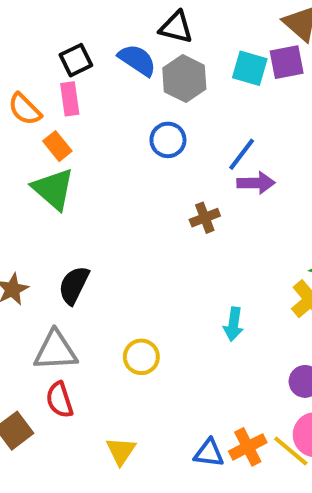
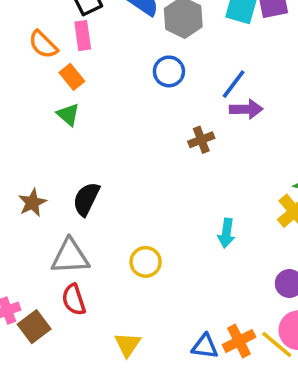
green triangle: (53, 189) -> (68, 115), size x0.6

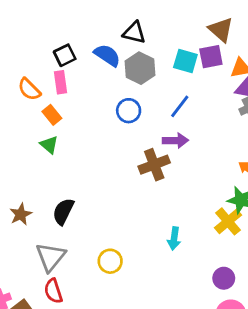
blue line: (234, 84) -> (180, 106), moved
purple arrow: (246, 109) -> (175, 140), moved
brown cross: (201, 140) -> (154, 165), size x1.5
gray triangle: (70, 257) -> (50, 257), turned -48

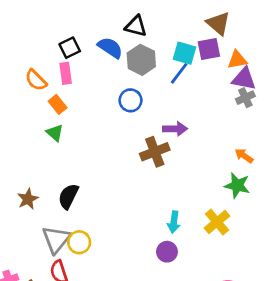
blue line: (180, 106) -> (179, 73), moved
yellow cross: (228, 221) -> (217, 222), moved
yellow circle: (110, 261) -> (79, 242), moved
purple circle: (224, 278) -> (167, 252), moved

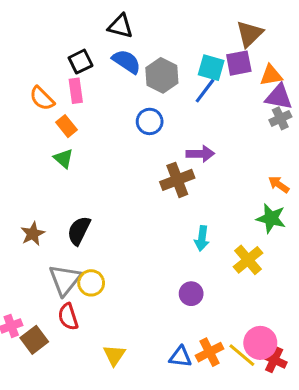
brown triangle: (218, 23) -> (250, 34), turned 35
black triangle: (136, 26) -> (120, 26), moved
cyan arrow: (174, 222) -> (202, 238), moved

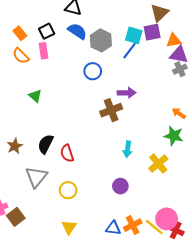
orange rectangle: (67, 126) -> (20, 33), moved
yellow circle: (91, 283) -> (68, 190), moved
red semicircle: (68, 317) -> (67, 153), moved

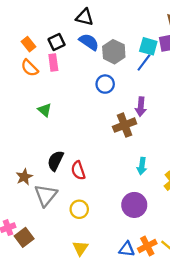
purple arrow: (127, 93) -> (141, 107), turned 96
brown star: (15, 146) -> (24, 177), moved
purple circle: (120, 186) -> (134, 205), size x1.5

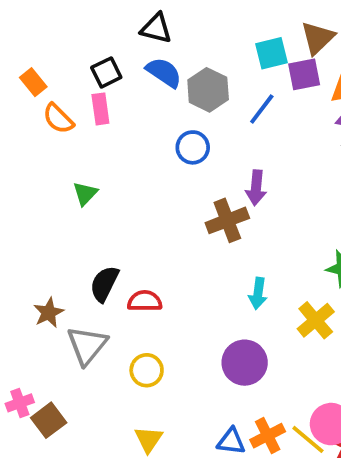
orange rectangle: (28, 44) -> (33, 82), moved
cyan square: (148, 46) -> (271, 53), moved, turned -30
green triangle: (45, 110) -> (85, 193), turned 32
red semicircle: (78, 170) -> (145, 301), turned 108

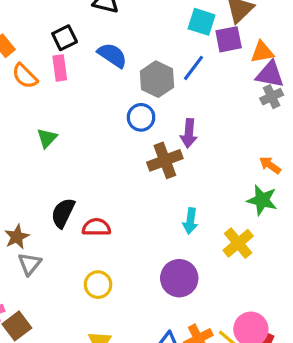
cyan square: (271, 53) -> (202, 22), turned 32
blue semicircle: (164, 72) -> (112, 55), moved
gray hexagon: (208, 90) -> (157, 79), moved
blue circle: (193, 147) -> (141, 117), moved
gray triangle: (87, 345) -> (30, 264), moved, size x0.7

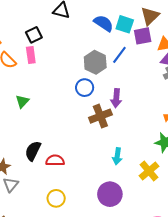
blue semicircle: (112, 55) -> (104, 23), moved

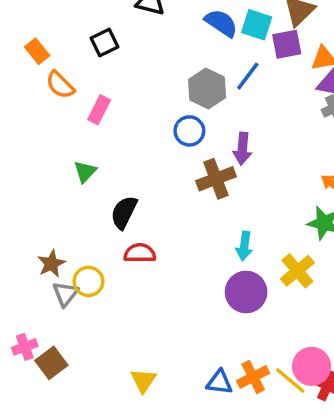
pink rectangle: (31, 55) -> (99, 110), moved, turned 35
green triangle: (22, 101) -> (85, 172), moved
black semicircle: (33, 151) -> (124, 212), moved
purple circle: (110, 194) -> (246, 292), moved
yellow circle: (56, 198) -> (89, 281), moved

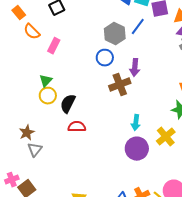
yellow circle: (89, 281) -> (48, 96), moved

